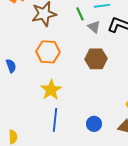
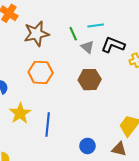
yellow star: (51, 90) -> (20, 113), moved
blue line: (55, 120) -> (48, 125), moved

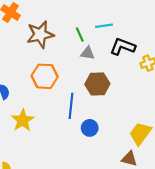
gray triangle: (87, 47) -> (87, 53), moved, turned -32
blue line: (48, 125) -> (71, 106), moved
blue circle: (87, 146) -> (90, 128), moved

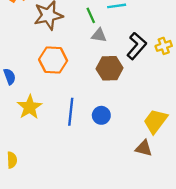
black L-shape: (123, 47) -> (137, 46), moved, turned 110
blue line: (71, 106) -> (71, 112), moved

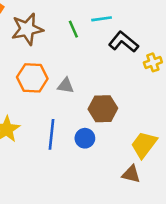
gray triangle: (99, 35) -> (66, 86), moved
black L-shape: (137, 46) -> (123, 42), moved, turned -92
brown hexagon: (110, 68) -> (103, 109), moved

